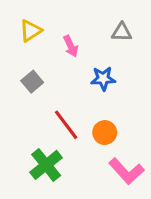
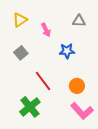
orange circle: (105, 133) -> (77, 86), moved

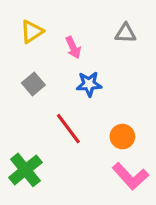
blue star: (67, 51) -> (89, 84), moved
green cross: (30, 107) -> (25, 170), moved

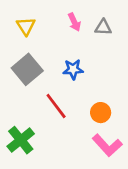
yellow triangle: (32, 32) -> (26, 26), turned -30
pink arrow: (73, 48) -> (74, 22), moved
gray square: (33, 84) -> (27, 69), size x1.6

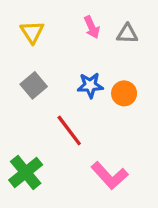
gray square: (27, 69) -> (34, 85), size x0.7
orange circle: (101, 113) -> (124, 93), moved
pink L-shape: (107, 145) -> (110, 176), moved

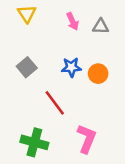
yellow triangle: (32, 32) -> (27, 14), moved
green cross: (26, 172) -> (34, 142), moved, turned -36
pink L-shape: (110, 176) -> (87, 139), turned -116

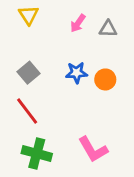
pink arrow: (73, 21) -> (78, 23), turned 60
red line: (55, 103) -> (27, 111), moved
pink L-shape: (87, 139) -> (93, 149), turned 128

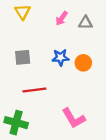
gray square: (29, 73) -> (23, 57), turned 35
red line: (27, 111) -> (34, 90), moved, turned -60
green cross: (37, 153) -> (16, 123), moved

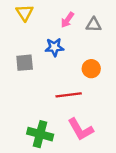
blue star: (61, 57) -> (54, 47), moved
red line: (34, 90) -> (69, 95), moved
green cross: (16, 123) -> (40, 134), moved

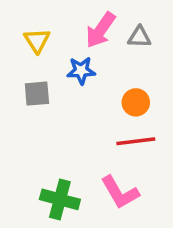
yellow triangle: (25, 13) -> (37, 41), moved
pink arrow: (67, 20) -> (100, 30), size x1.5
red line: (69, 95) -> (136, 141), moved

